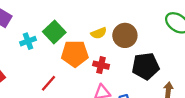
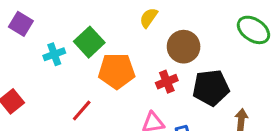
yellow semicircle: (99, 33) -> (149, 18), moved, turned 147
red cross: (101, 65) -> (167, 82), moved, turned -35

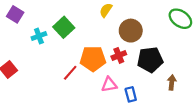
orange pentagon: (117, 71) -> (93, 59), moved
red line: (82, 111) -> (70, 73), moved

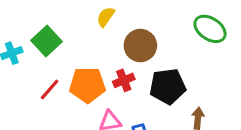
red line: (70, 73) -> (50, 89), moved

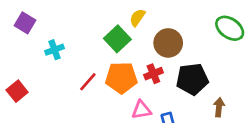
green square: (47, 41) -> (117, 39), moved

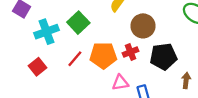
green square: (117, 39) -> (78, 23), moved
cyan cross: (54, 50) -> (47, 32), size x1.5
red square: (17, 91) -> (37, 67), moved

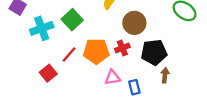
red square: (37, 67) -> (48, 73), moved
brown arrow: (186, 80) -> (165, 75), moved

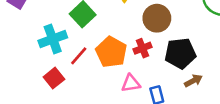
cyan cross: (42, 28) -> (53, 39), moved
orange pentagon: (96, 51) -> (111, 52), turned 30
brown arrow: (165, 75) -> (193, 81), turned 56

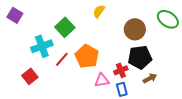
brown circle: (157, 18) -> (135, 29), moved
red cross: (143, 48) -> (121, 70), moved
red square: (54, 78) -> (30, 76), moved

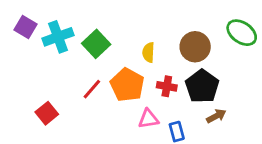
yellow semicircle: (99, 11) -> (148, 52), moved, turned -32
cyan cross: (42, 46) -> (58, 37), moved
black pentagon: (140, 57) -> (202, 86), turned -30
red cross: (121, 70) -> (167, 86), moved, turned 32

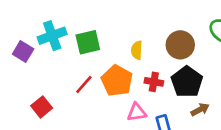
purple square: (25, 27) -> (23, 52), moved
green square: (96, 44) -> (88, 42), turned 30

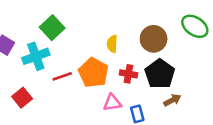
cyan cross: (52, 36) -> (36, 56), moved
green square: (88, 42) -> (52, 28), moved, turned -30
red line: (84, 85) -> (62, 76), turned 30

